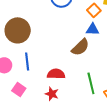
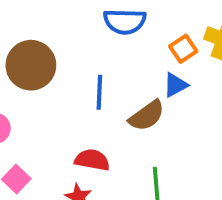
blue triangle: (93, 29) -> (175, 85), turned -40
blue line: (27, 62) -> (99, 92), moved

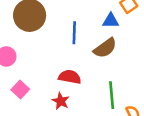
blue triangle: (175, 85) -> (111, 21), moved, turned 30

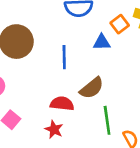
brown semicircle: (105, 48) -> (92, 88), moved

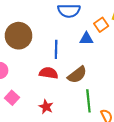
red semicircle: (62, 104) -> (49, 73), moved

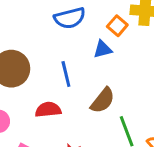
red semicircle: (49, 73) -> (48, 110), moved

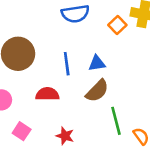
blue triangle: (103, 49) -> (97, 63), moved

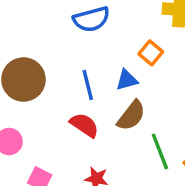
orange square: (117, 25) -> (151, 53), moved
red semicircle: (47, 94) -> (84, 125), moved, turned 40

